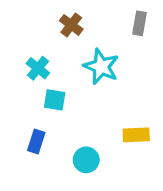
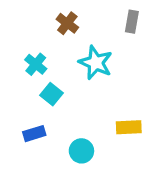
cyan square: (55, 100) -> (52, 94), turned 30
blue rectangle: (36, 142) -> (34, 134), turned 55

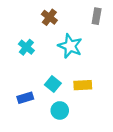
cyan square: (52, 94) -> (53, 84), moved
yellow rectangle: (129, 127) -> (83, 85), moved

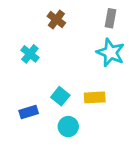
cyan star: (70, 46) -> (111, 53), moved

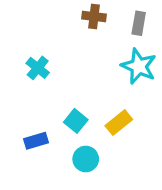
brown cross: (56, 20) -> (94, 17), moved, turned -30
yellow rectangle: (95, 97) -> (119, 123), turned -36

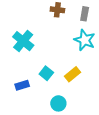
cyan cross: (38, 68) -> (23, 41), size x1.5
cyan circle: (86, 159) -> (58, 103), moved

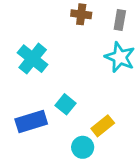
yellow rectangle: (72, 74) -> (103, 126), moved
blue rectangle: (22, 85) -> (31, 122), size x1.5

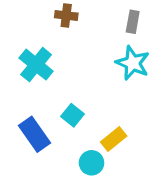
brown cross: (81, 14) -> (66, 15), moved
blue rectangle: (31, 122) -> (34, 134), turned 72

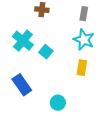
cyan square: (72, 115) -> (46, 52), moved
yellow rectangle: (114, 139) -> (82, 68), moved, turned -42

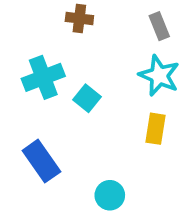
gray rectangle: (84, 14) -> (159, 26), turned -32
cyan cross: (23, 41) -> (43, 77), turned 30

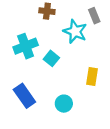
cyan star: (159, 76) -> (75, 31), moved
cyan circle: (110, 195) -> (64, 104), moved

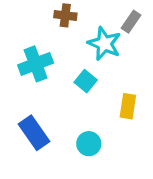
gray rectangle: (94, 16) -> (131, 22), turned 56
cyan square: (51, 58) -> (86, 81), moved

